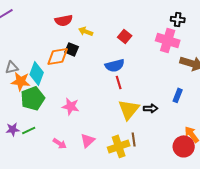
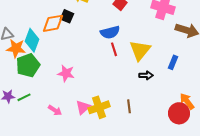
yellow triangle: (129, 109) -> (140, 50), moved
yellow cross: (119, 146) -> (99, 107), moved

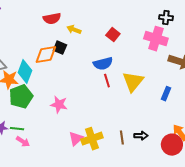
black arrow: (146, 75) -> (141, 136), moved
green line: (24, 97) -> (17, 129), turned 32
pink arrow: (55, 110) -> (23, 142), moved

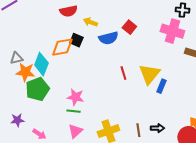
blue semicircle: (103, 64) -> (108, 38), moved
blue rectangle: (166, 94) -> (161, 86), moved
green line: (17, 129) -> (73, 111), moved
pink triangle: (76, 139) -> (75, 131), moved

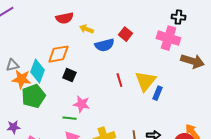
black square: (76, 40) -> (69, 75), moved
pink star: (75, 97) -> (81, 104), moved

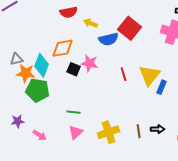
red square: (125, 34) -> (130, 28), size x1.6
green pentagon: (33, 96) -> (38, 90), turned 30
pink star: (81, 104) -> (90, 63), moved

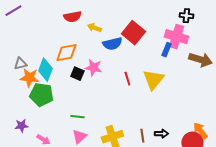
blue rectangle: (162, 87) -> (166, 50), moved

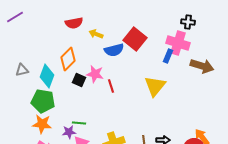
orange diamond: (66, 53) -> (68, 59), turned -35
orange star: (29, 78) -> (42, 124), moved
red line: (127, 79) -> (111, 86), moved
purple star: (21, 126) -> (69, 132), moved

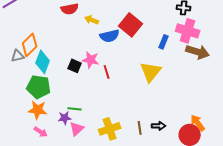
pink cross: (178, 43) -> (188, 31), moved
orange diamond: (68, 59) -> (30, 45), moved

